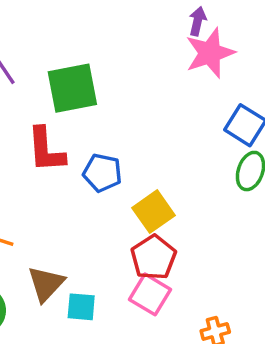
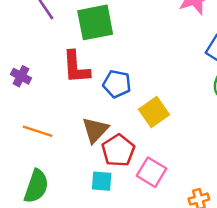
red pentagon: (153, 257) -> (118, 150), moved
brown triangle: (46, 284) -> (95, 130), moved

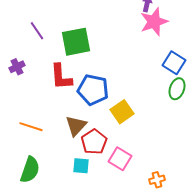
purple cross: (21, 76) -> (17, 67), moved, turned 35
blue pentagon: (117, 84) -> (93, 90), size x1.4

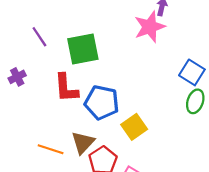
pink star: (154, 22) -> (150, 27), moved
orange line: (31, 127) -> (51, 149), moved

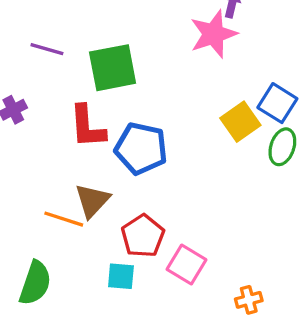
purple line: (39, 37) -> (47, 49), turned -40
yellow square: (134, 127) -> (240, 122), moved
brown triangle: (83, 143) -> (92, 201), moved

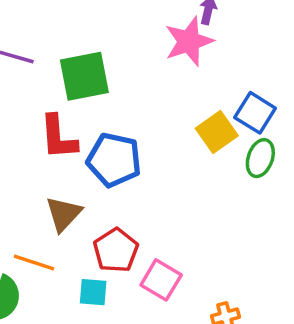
orange line: (64, 219) -> (34, 263), moved

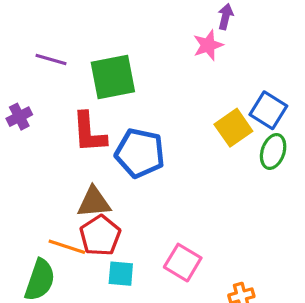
pink star: (189, 41) -> (208, 45), size x0.7
brown triangle: (64, 214) -> (94, 202), turned 42
red pentagon: (116, 250) -> (100, 236), moved

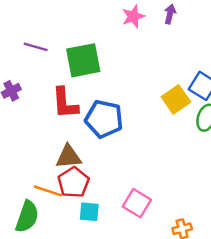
pink star: (208, 45) -> (133, 16), moved

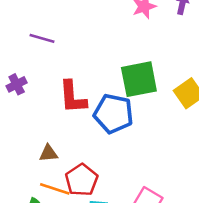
green square: (83, 60) -> (139, 79), moved
brown triangle: (69, 157) -> (48, 153), moved, size x0.7

